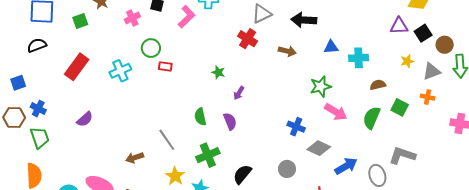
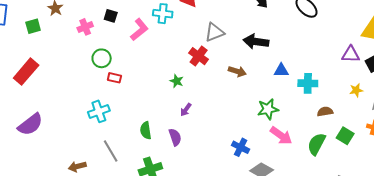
cyan cross: (120, 71) -> (99, 111), moved
green star: (218, 72) -> (177, 81), moved
purple semicircle: (85, 119) -> (30, 124), size x1.5

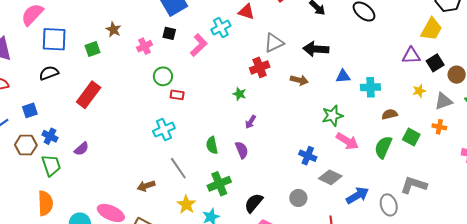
cyan cross: (163, 14) -> (221, 28), turned -30
red cross: (199, 56) -> (260, 67), turned 36
purple semicircle: (30, 124) -> (82, 149), moved, size x0.6

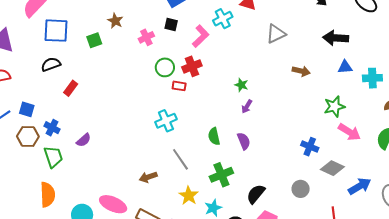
black arrow: (316, 49) -> (336, 38), moved
red cross: (260, 67) -> (192, 66), moved
red rectangle: (89, 95) -> (71, 88), moved, size x0.6
blue square: (30, 110) -> (27, 109), moved, turned 35
purple arrow: (251, 122) -> (247, 106), moved

